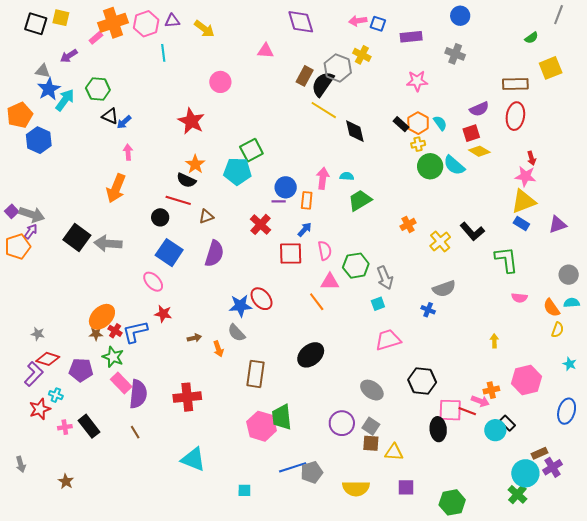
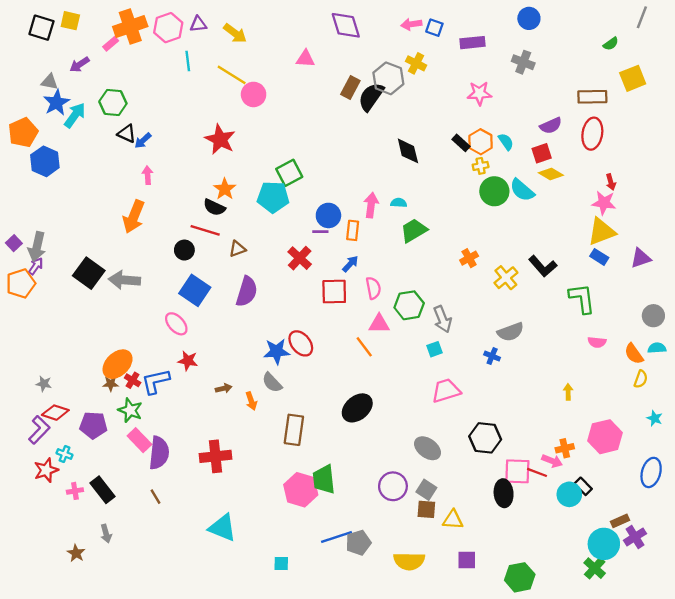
yellow line: (324, 110) -> (232, 75), moved
gray arrow: (32, 214) -> (37, 247), turned 85
gray arrow: (21, 464) -> (106, 534), moved

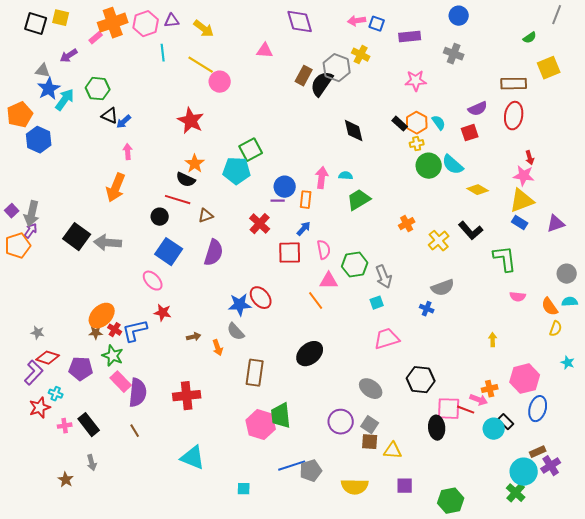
yellow diamond: (551, 174) -> (478, 190), moved
blue ellipse: (651, 472) -> (538, 409), moved

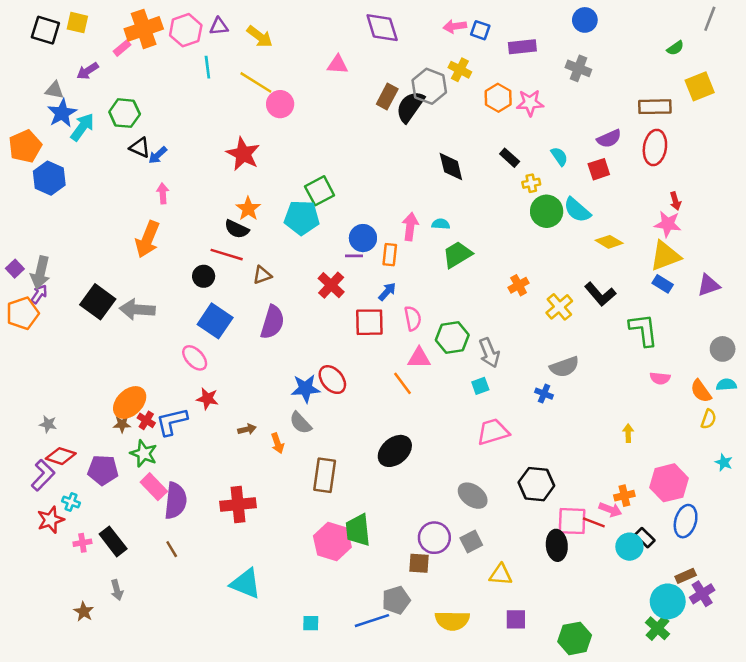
orange hexagon: (417, 123) -> (498, 98), moved
gray square: (370, 425) -> (471, 541), turned 30
brown square: (370, 442) -> (419, 563), moved
blue line: (292, 466) -> (372, 621), moved

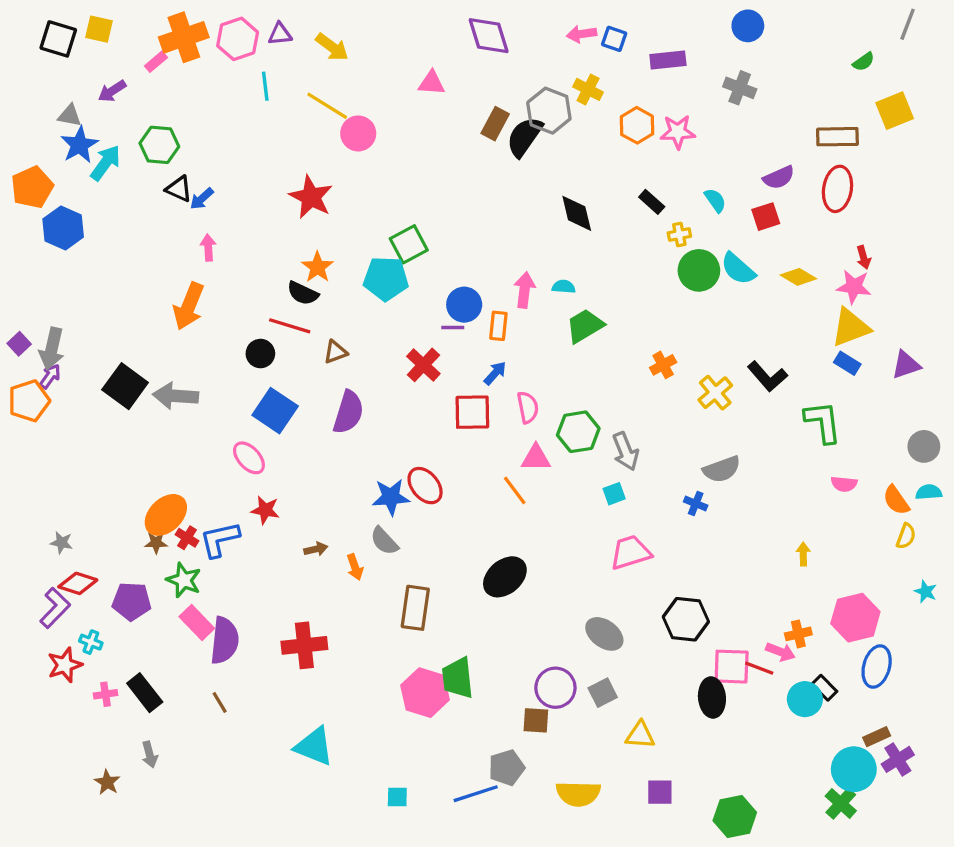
yellow diamond: (609, 242) -> (798, 277), moved

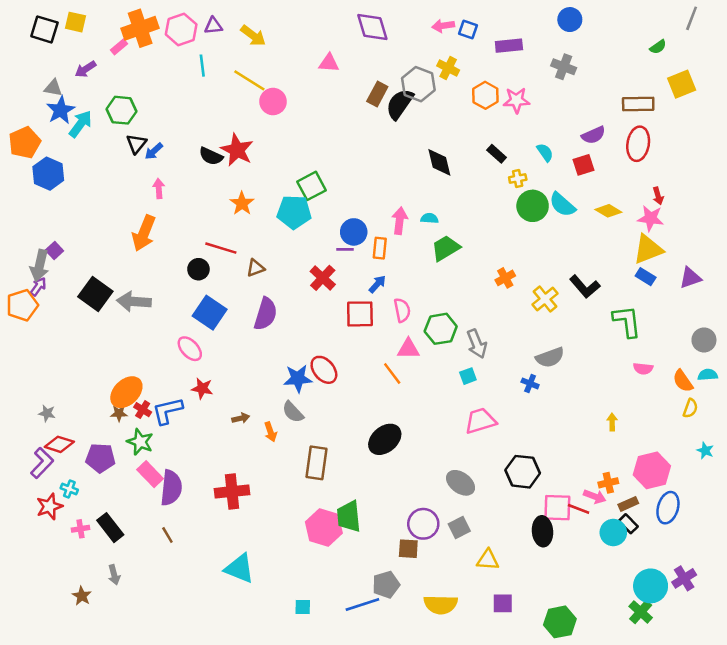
black triangle: (179, 189) -> (136, 144), turned 45
black semicircle: (303, 293) -> (211, 156), moved
purple square: (19, 344) -> (54, 251), moved
brown rectangle: (877, 737) -> (628, 504), moved

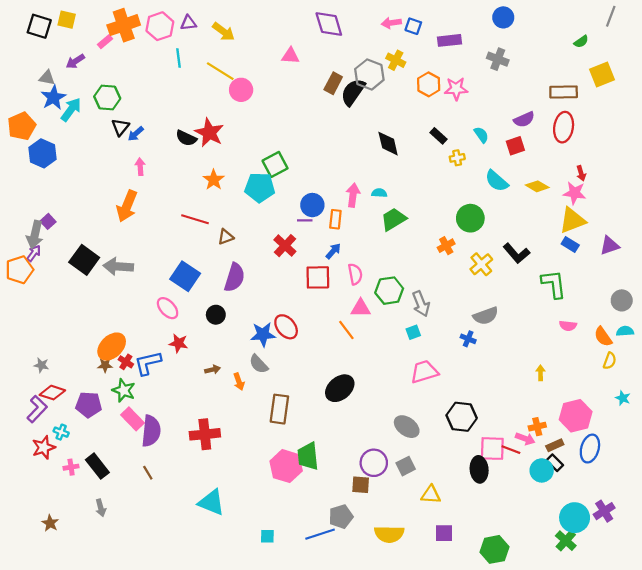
green circle: (533, 206) -> (470, 218), moved
black circle: (198, 269) -> (216, 315), moved
brown star: (82, 596) -> (50, 523), moved

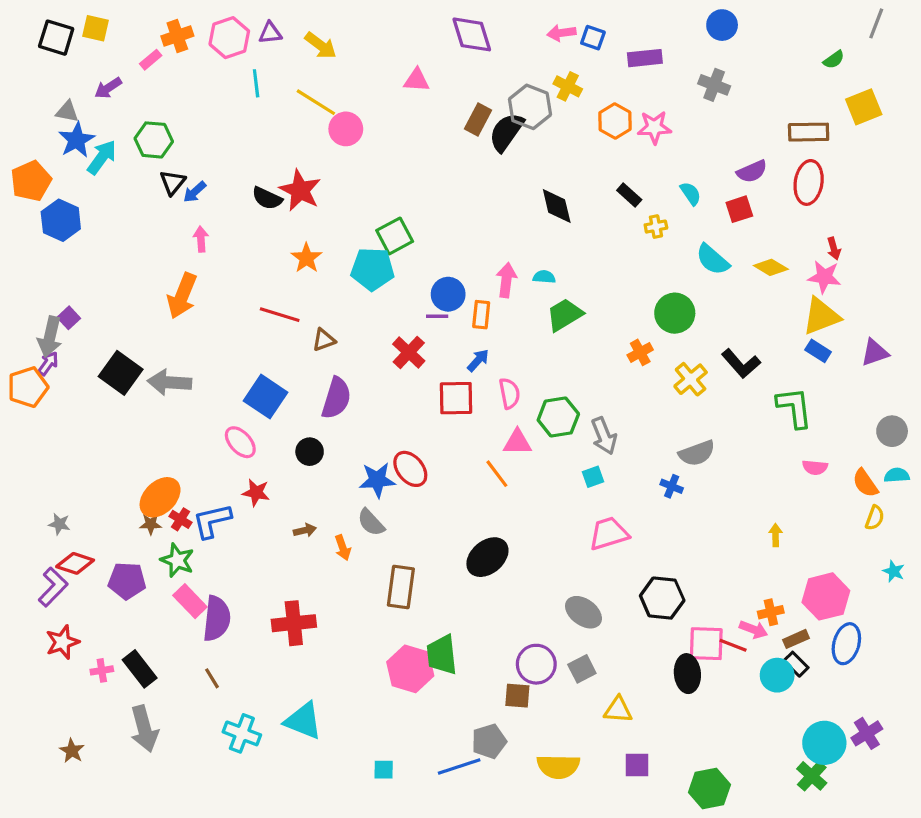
orange cross: (124, 25) -> (177, 36), size x0.7
cyan cross: (61, 432) -> (242, 733), moved, size x1.6
gray arrow: (101, 508) -> (144, 729), size x1.8

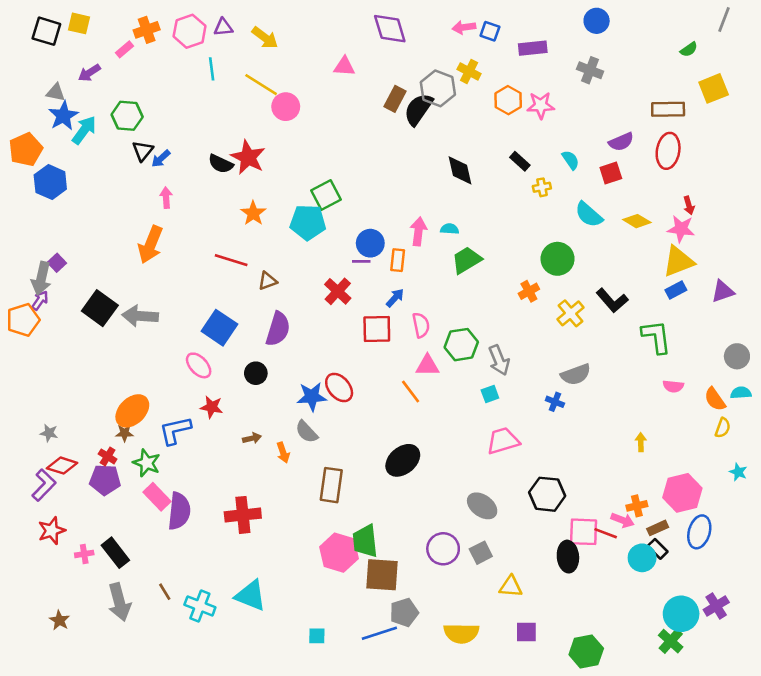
blue rectangle: (818, 351) -> (676, 290), turned -60
red cross: (180, 519) -> (108, 456), moved
brown line: (212, 678) -> (165, 592), moved
brown square: (517, 696) -> (382, 575), moved, size x1.6

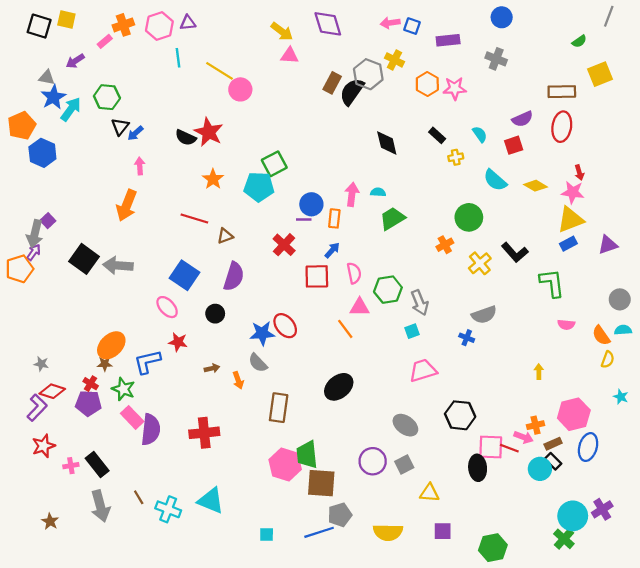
yellow arrow: (265, 38) -> (282, 32), moved

